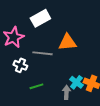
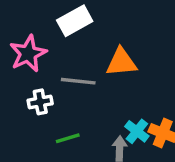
white cross: (20, 65) -> (40, 102), turned -32

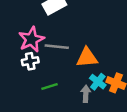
pink star: (28, 54) -> (31, 39), moved
orange triangle: (121, 62) -> (87, 58), moved

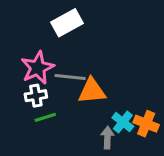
orange triangle: (87, 58) -> (92, 91), moved
green line: (50, 87) -> (45, 117), moved

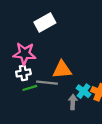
pink star: (38, 68) -> (24, 54), turned 30
gray line: (70, 77) -> (47, 83), moved

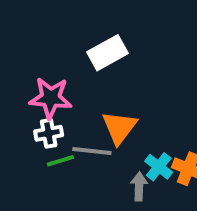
white rectangle: (45, 23) -> (108, 53), moved
orange triangle: (62, 70) -> (119, 127), turned -48

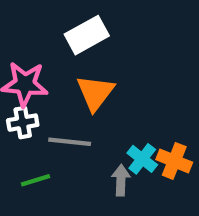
orange triangle: (119, 127) -> (95, 93), moved
green line: (60, 161) -> (36, 180), moved

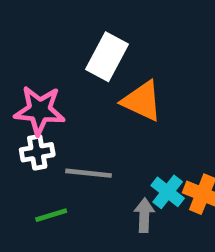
white rectangle: (87, 35) -> (107, 57), turned -33
orange triangle: (95, 93) -> (142, 101), moved, turned -42

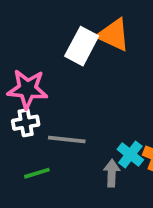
orange triangle: (142, 101) -> (114, 35), moved

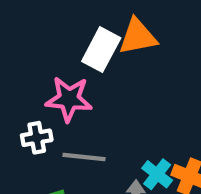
orange triangle: (114, 35) -> (138, 37), turned -36
pink star: (27, 89) -> (69, 99), moved

